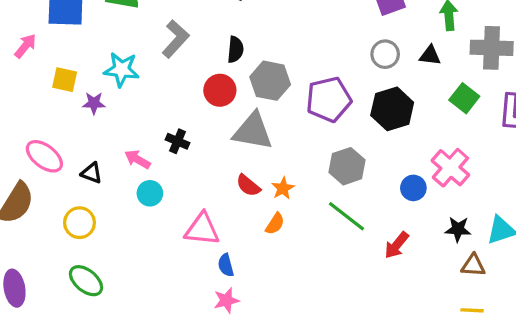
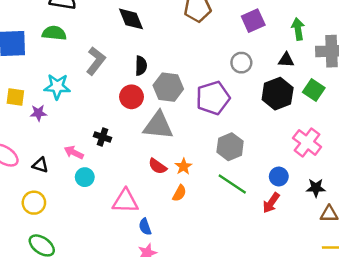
gray circle: (385, 54) -> (241, 63), moved
black hexagon: (392, 109) -> (278, 94), moved
blue circle: (413, 188) -> (279, 177), moved

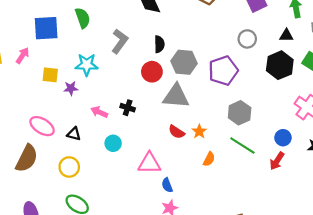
green semicircle: (54, 33) -> (83, 18), turned 66
pink arrow: (74, 152) -> (99, 112), moved
orange semicircle: (179, 193) -> (209, 159), moved

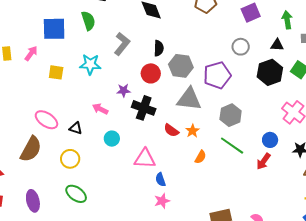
purple star: (71, 88) -> (124, 90), moved
gray triangle: (176, 96) -> (189, 99), moved
black cross: (128, 108) -> (144, 108), moved, size x1.6

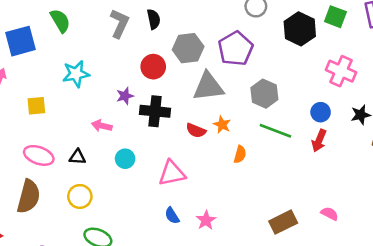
gray L-shape: (122, 44) -> (120, 23), moved
black semicircle: (159, 48) -> (154, 19), moved
yellow square: (56, 72) -> (36, 106), moved
blue semicircle: (160, 180) -> (172, 216), moved

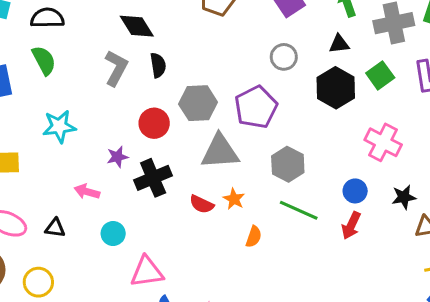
green square: (335, 17) -> (380, 75), turned 30
black cross: (155, 111) -> (153, 178), turned -32
pink triangle: (172, 173) -> (147, 272), moved
yellow circle: (80, 196) -> (38, 282), moved

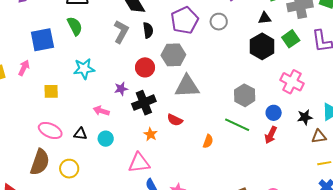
gray circle: (284, 57) -> (219, 22), moved
purple pentagon: (256, 107) -> (185, 20), moved
gray hexagon: (288, 164) -> (245, 95), moved
orange star: (234, 199) -> (151, 134), moved
cyan circle: (113, 234) -> (106, 139), moved

